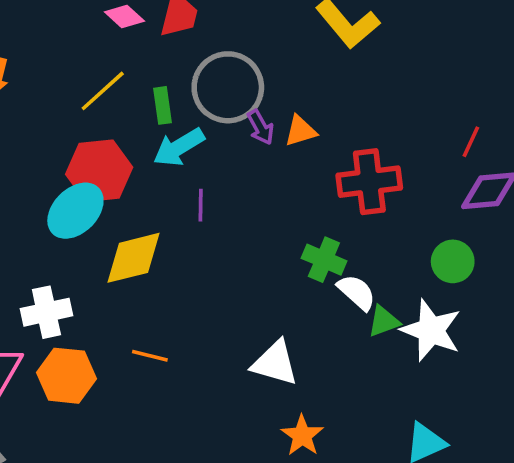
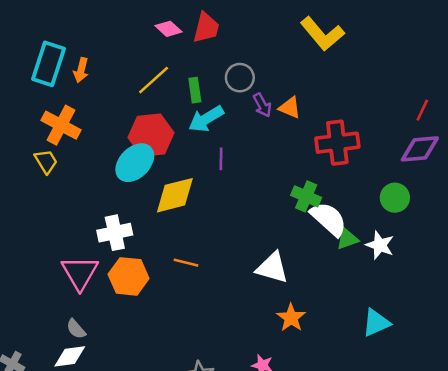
gray circle: (228, 87) -> (240, 78), size x0.6
orange triangle: (300, 131) -> (290, 108), turned 40
red line: (471, 142) -> (422, 110), moved
white semicircle: (357, 292) -> (329, 219), size x1.4
white star: (431, 330) -> (380, 245), size x0.7

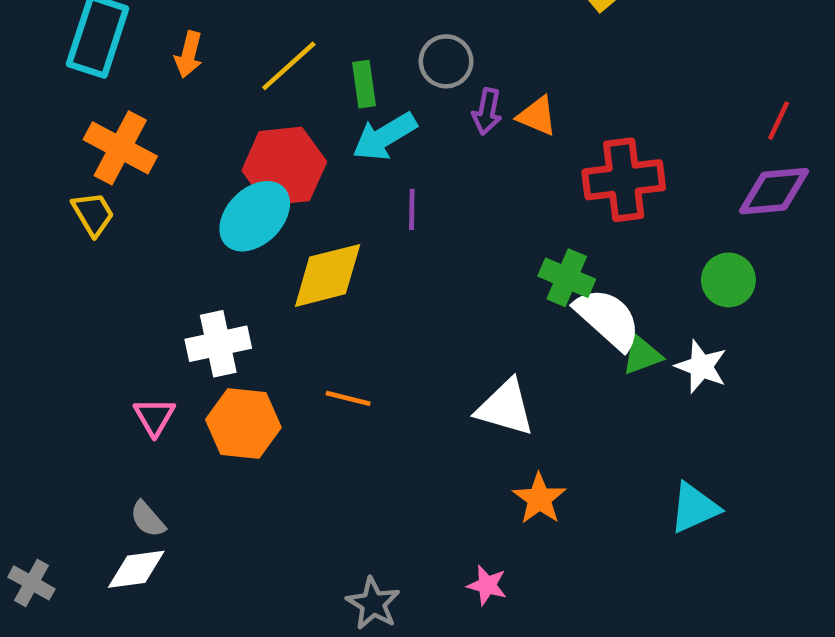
orange arrow: (81, 70) -> (189, 54), moved
purple arrow: (262, 105) -> (487, 111), turned 40
pink triangle: (80, 273) -> (154, 417), size x0.6

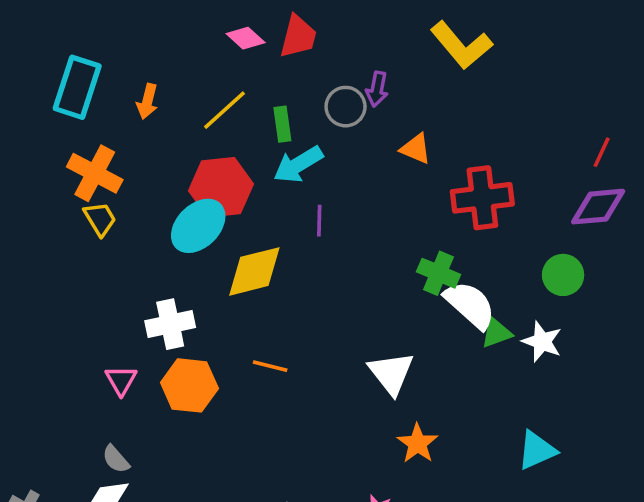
purple arrow: (487, 111) -> (377, 89), moved
yellow trapezoid: (93, 214) -> (100, 219), moved
white triangle: (505, 408) -> (391, 373), turned 36

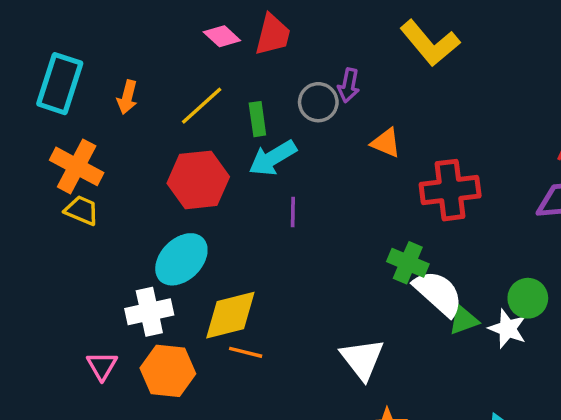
yellow trapezoid: (100, 219) -> (82, 210), turned -36
cyan ellipse: (198, 226) -> (181, 259), moved
yellow diamond: (254, 271) -> (230, 315), moved
green circle: (563, 275) -> (528, 298), moved

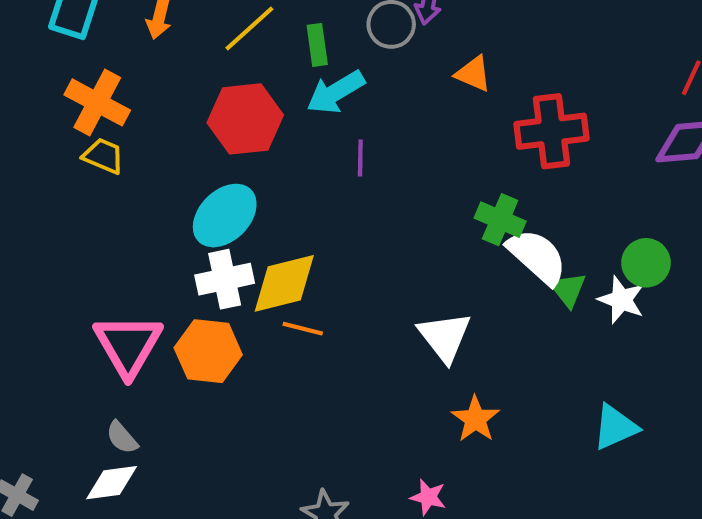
white cross: (149, 312) -> (225, 279), moved
green triangle: (464, 320) -> (568, 290), turned -48
pink triangle: (102, 366) -> (128, 345), size x1.8

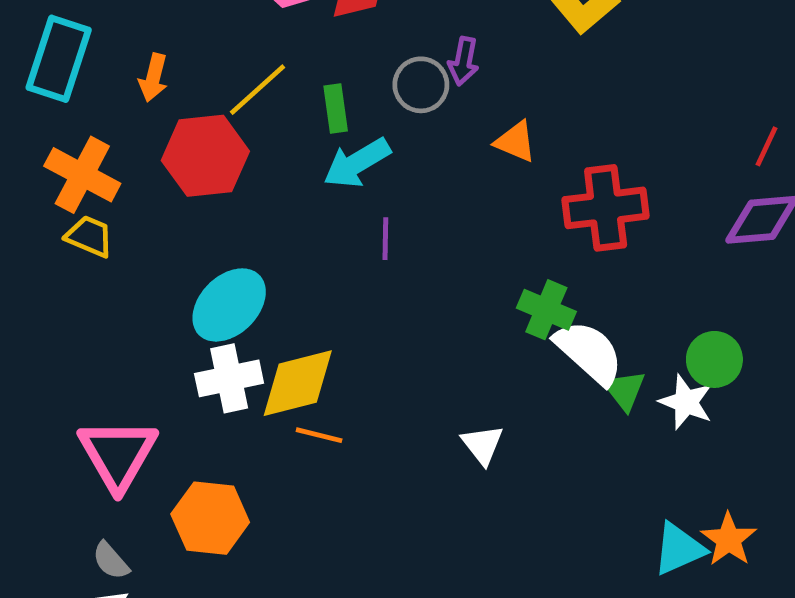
red hexagon: (245, 119) -> (205, 156), moved
white triangle: (445, 337) -> (482, 445), size x0.7
orange hexagon: (208, 351) -> (210, 518), moved
orange star: (475, 419) -> (729, 539), moved

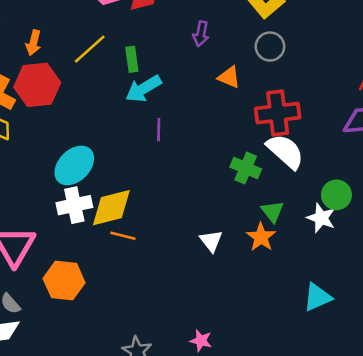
gray circle: (421, 85) -> (270, 47), moved
red hexagon: (205, 156) -> (37, 85), moved
white semicircle: (589, 352) -> (285, 151), moved
green triangle: (624, 390) -> (273, 211), moved
orange star: (729, 539) -> (261, 237), moved

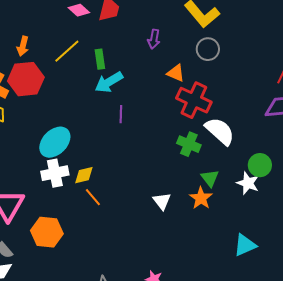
red cross: (278, 113) -> (194, 100), moved, turned 32
yellow diamond: (111, 208) -> (84, 175), size x0.6
orange line: (123, 236) -> (93, 197), turned 36

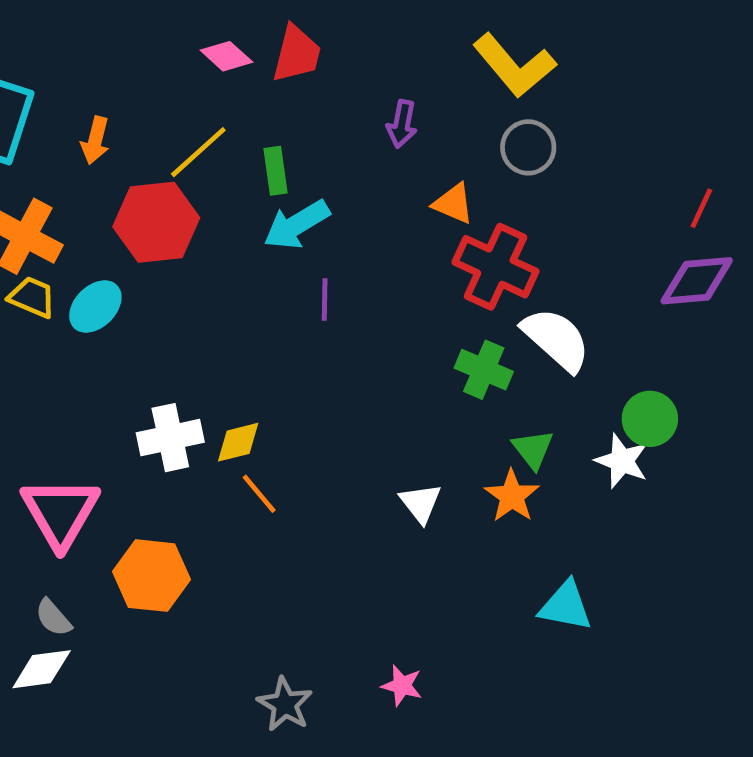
red hexagon: (26, 79) -> (156, 222), moved
cyan ellipse: (55, 142) -> (95, 307), moved, size x0.7
cyan triangle: (245, 245) -> (566, 606), moved, turned 35

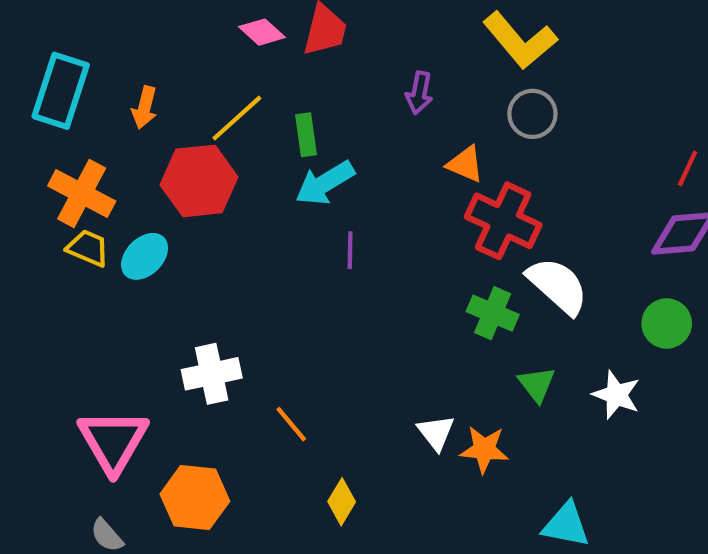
green circle: (650, 419) -> (667, 324), moved
yellow diamond: (238, 442) -> (342, 502), moved, turned -45
orange star: (512, 496) -> (484, 449), moved, turned -30

